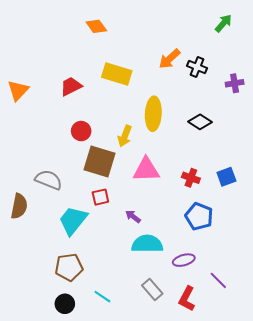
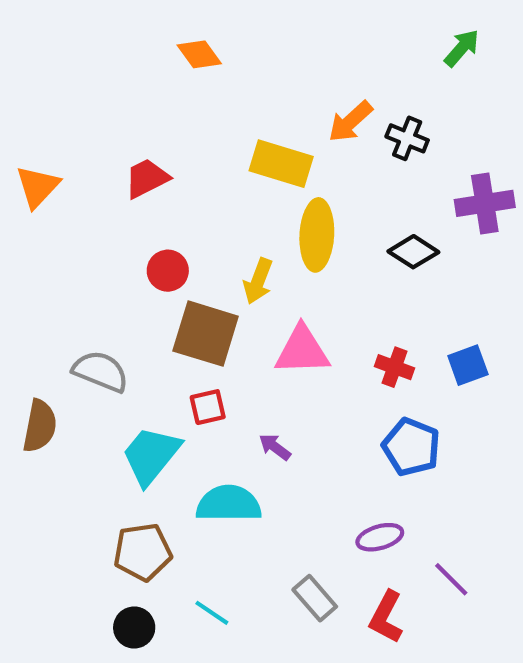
yellow rectangle: (117, 74) -> (281, 164), moved
purple cross: (235, 83) -> (485, 203), moved, size x1.5
cyan semicircle: (147, 244) -> (229, 504), moved

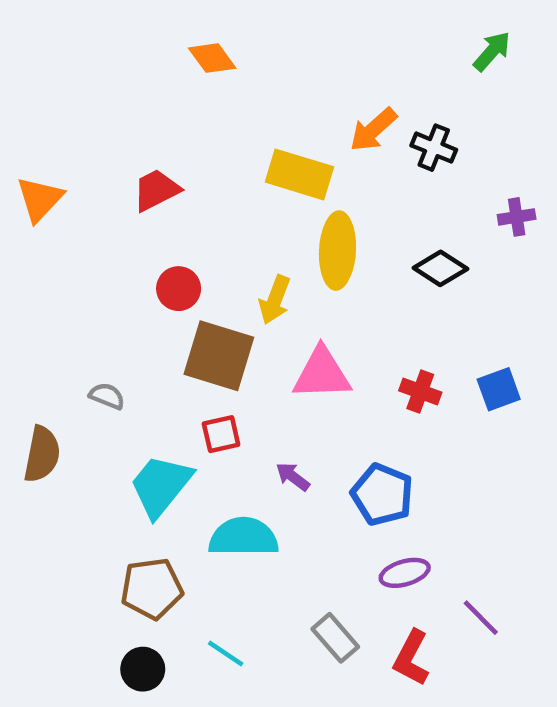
purple cross: (485, 203) -> (517, 217), size x0.6
gray semicircle: (101, 371) -> (107, 396), size x0.6
blue pentagon: (411, 447) -> (382, 495), moved

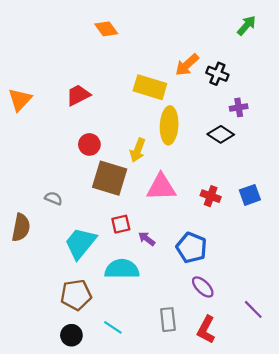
purple cross: (517, 217) -> (239, 107), moved
red square: (221, 434) -> (121, 224), moved
purple ellipse: (405, 573) -> (203, 287), turned 60
purple line: (481, 618) -> (253, 309), moved
gray rectangle: (335, 638) -> (168, 320), turned 35

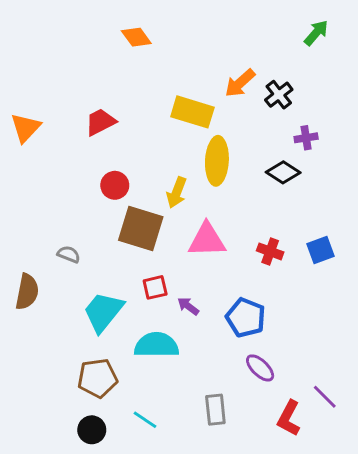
black cross: (217, 74) -> (279, 95), turned 30
red L-shape: (206, 330) -> (289, 418), moved

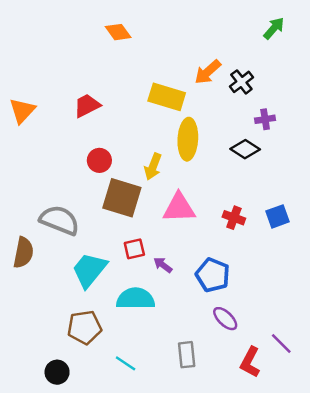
gray semicircle: (69, 254) -> (60, 220), size x2.0
black circle: (92, 430) -> (57, 372), moved

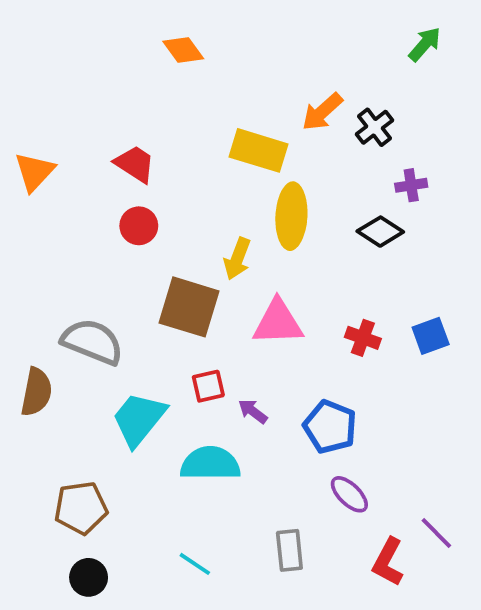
red trapezoid: (87, 106) -> (135, 164), turned 60
red circle: (99, 160) -> (139, 226), moved
brown pentagon: (84, 327) -> (81, 508), moved

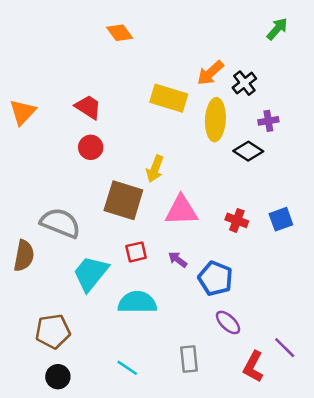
yellow ellipse: (291, 216) -> (215, 120), moved
purple arrow: (253, 411) -> (178, 259), moved

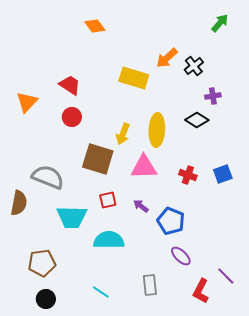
orange triangle: (23, 112) -> (27, 102), moved
yellow ellipse: (215, 120) -> (157, 130), moved
cyan trapezoid: (91, 273) -> (72, 217), turned -128

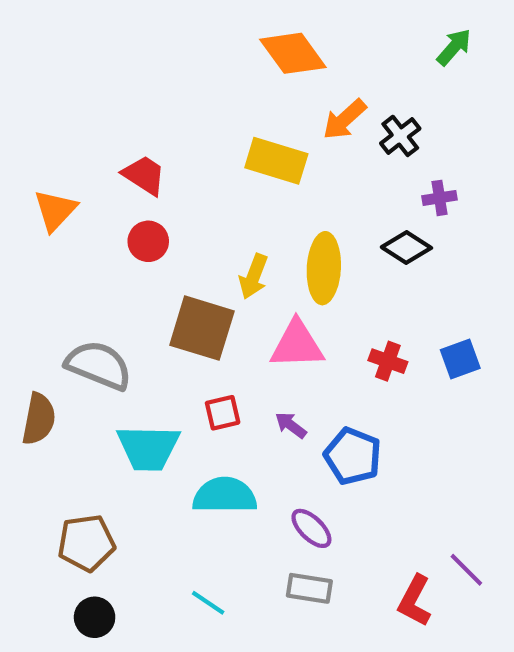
orange diamond: (95, 26) -> (293, 53), moved, size x1.5
purple ellipse: (181, 256) -> (311, 528), moved
gray rectangle: (150, 285) -> (309, 588), turned -75

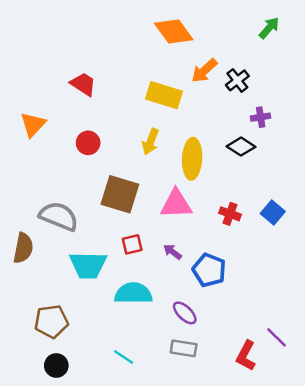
red trapezoid: (144, 175) -> (83, 84), moved
yellow arrow: (254, 276) -> (150, 142), moved
blue square: (460, 359) -> (273, 213), turned -30

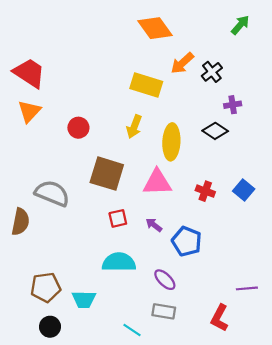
red trapezoid: (83, 84) -> (29, 73), moved, size x1.4
cyan trapezoid: (88, 265) -> (84, 299), moved, size x0.7
purple line: (276, 337) -> (247, 288), moved, turned -50
cyan line: (124, 357) -> (132, 330), moved

